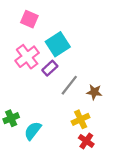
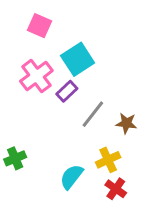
cyan semicircle: (33, 131) -> (71, 177), moved

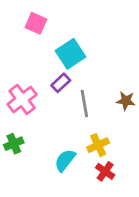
pink cross: (36, 76) -> (22, 99), moved
gray line: (93, 114) -> (84, 104), turned -48
brown star: (126, 123) -> (126, 101), moved

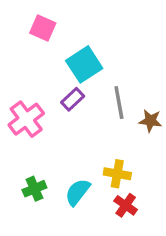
gray line: (84, 104) -> (119, 103), moved
green cross: (14, 144) -> (34, 189), moved
yellow cross: (98, 145) -> (117, 174), turned 35

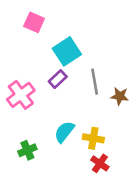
cyan semicircle: (78, 192) -> (64, 132), moved

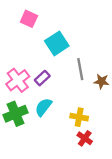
purple rectangle: (58, 79) -> (42, 78), moved
cyan semicircle: (64, 132) -> (43, 107), moved
green cross: (27, 150) -> (16, 114), moved, size x1.5

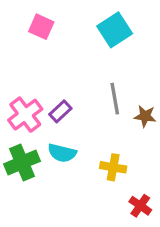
cyan square: (57, 43) -> (115, 30), moved
cyan semicircle: (43, 107) -> (62, 153), turned -114
red cross: (85, 138) -> (140, 206), moved

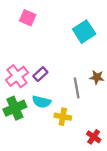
cyan square: (115, 30) -> (84, 32), moved
gray line: (115, 99) -> (77, 88), moved
yellow cross: (113, 167) -> (63, 117), moved

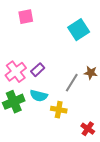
pink square: (28, 18) -> (26, 17), turned -35
gray line: (77, 88) -> (72, 83), turned 42

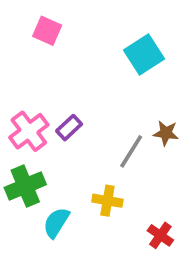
pink square: (26, 17) -> (47, 31), turned 35
cyan semicircle: (39, 96) -> (56, 223), moved, turned 108

